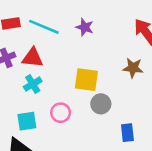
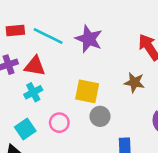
purple star: (85, 27) -> (89, 39), size x1.5
cyan square: (27, 121) -> (25, 129), turned -30

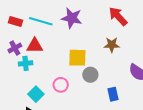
red rectangle: (15, 30) -> (15, 21), turned 32
cyan cross: (33, 92) -> (26, 63), moved, turned 32

